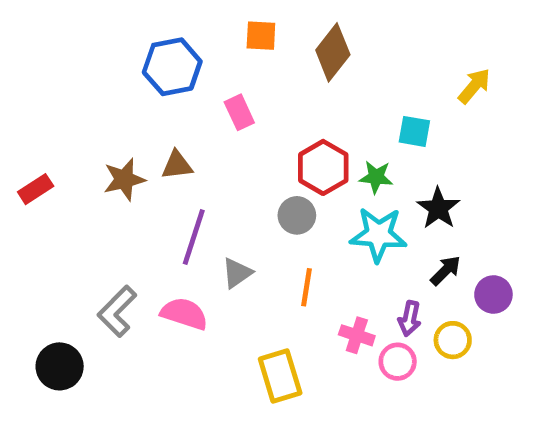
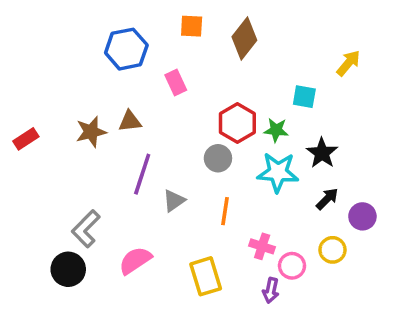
pink semicircle: (184, 314) -> (135, 260), moved, turned -52
purple arrow: (410, 318) -> (271, 290), moved
black circle: (60, 366) -> (68, 269), moved

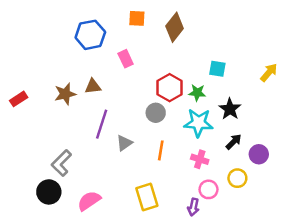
yellow arrow: (348, 63) -> (269, 73), moved
pink cross: (262, 246) -> (200, 159), moved
pink semicircle: (135, 260) -> (89, 201), moved

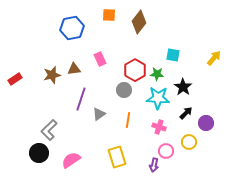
pink rectangle: (126, 59) -> (100, 59), moved

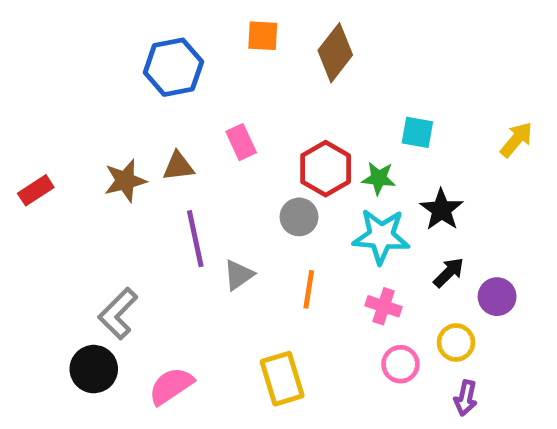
purple line: (81, 99) -> (195, 239), turned -30
purple arrow: (154, 165) -> (466, 398), moved

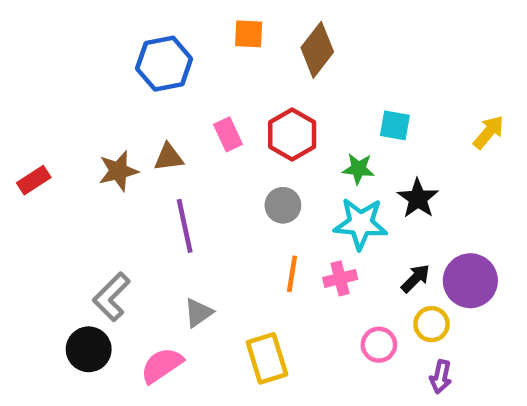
red hexagon: (326, 169) -> (292, 134), moved
black arrow: (449, 272) -> (415, 278), moved
gray triangle: (239, 275) -> (198, 313), moved
purple circle: (497, 297) -> (470, 281), size x1.5
pink cross: (384, 306) -> (340, 278), moved, turned -32

